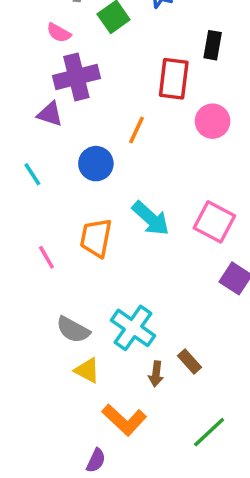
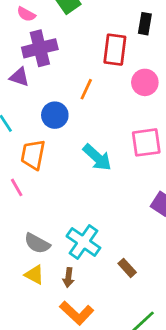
pink square: (214, 222) -> (146, 142), moved, turned -36
orange trapezoid: (96, 238) -> (33, 155), moved
yellow triangle: (87, 370) -> (34, 275), moved
brown arrow: (156, 374) -> (68, 277), moved

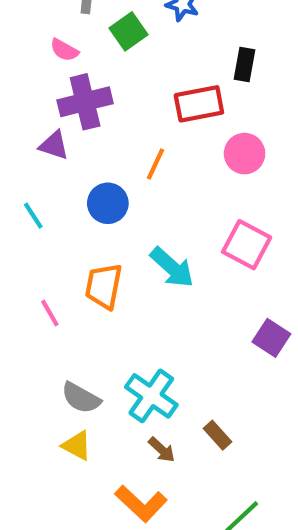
red rectangle: (115, 50) -> (199, 104), turned 72
pink square: (146, 142) -> (247, 245), turned 36
orange trapezoid: (33, 155) -> (104, 286), moved
brown arrow: (68, 277) -> (162, 450), moved, turned -54

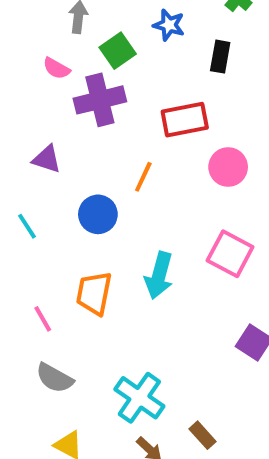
black rectangle: (245, 65) -> (220, 57), moved
purple cross: (85, 102) -> (100, 100), moved
cyan arrow: (172, 267) -> (159, 275), turned 63
gray semicircle: (81, 398) -> (55, 378), moved

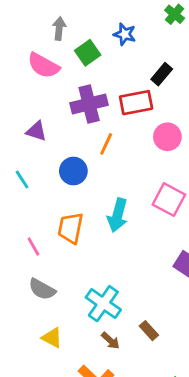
black rectangle: (220, 57) -> (162, 74), moved, turned 30
pink semicircle: (57, 68) -> (43, 66), size x1.6
purple cross: (100, 100) -> (89, 104), moved

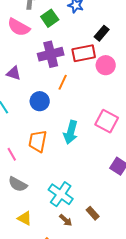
pink circle: (167, 137) -> (106, 65), moved

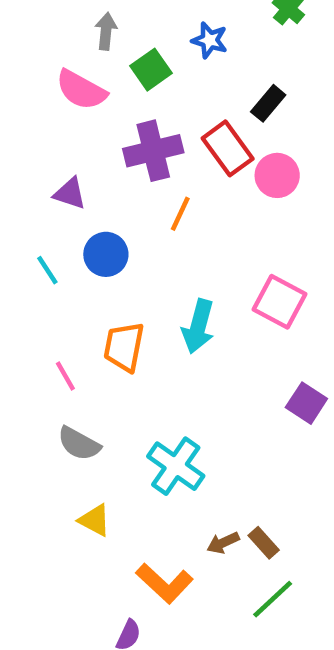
red rectangle: (84, 53) -> (228, 148), turned 65
blue circle: (40, 101) -> (106, 254), moved
brown rectangle: (93, 213) -> (264, 543), moved
brown arrow: (66, 220) -> (223, 543), moved, turned 112

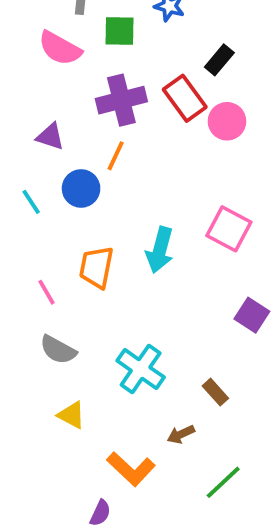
green square: (151, 70) -> (119, 31), turned 36
orange line: (180, 214) -> (116, 156), moved
brown rectangle: (264, 543) -> (215, 392), moved

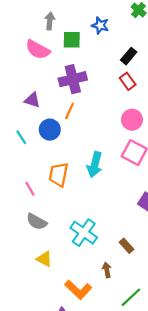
red rectangle: (185, 98) -> (128, 81), moved, size x0.7
pink circle: (227, 121) -> (132, 120), moved
brown arrow: (181, 434) -> (107, 270), turned 104

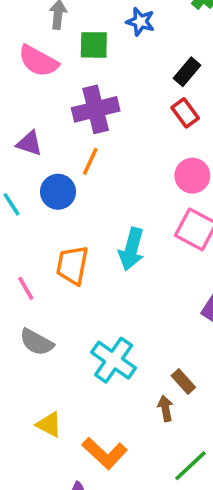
yellow triangle: (44, 259) -> (49, 425), moved
brown arrow: (107, 270) -> (165, 408), moved

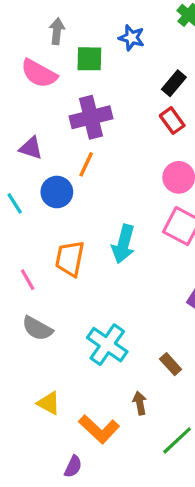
brown arrow: (165, 408) -> (140, 403), moved

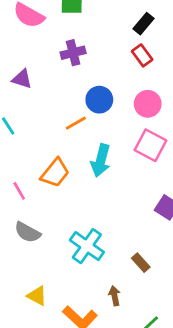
purple cross: (91, 117) -> (73, 53), size x0.7
orange line: (86, 164) -> (76, 123), moved, turned 35
blue circle: (57, 192) -> (99, 100), moved
orange trapezoid: (70, 259) -> (55, 173), turned -152

